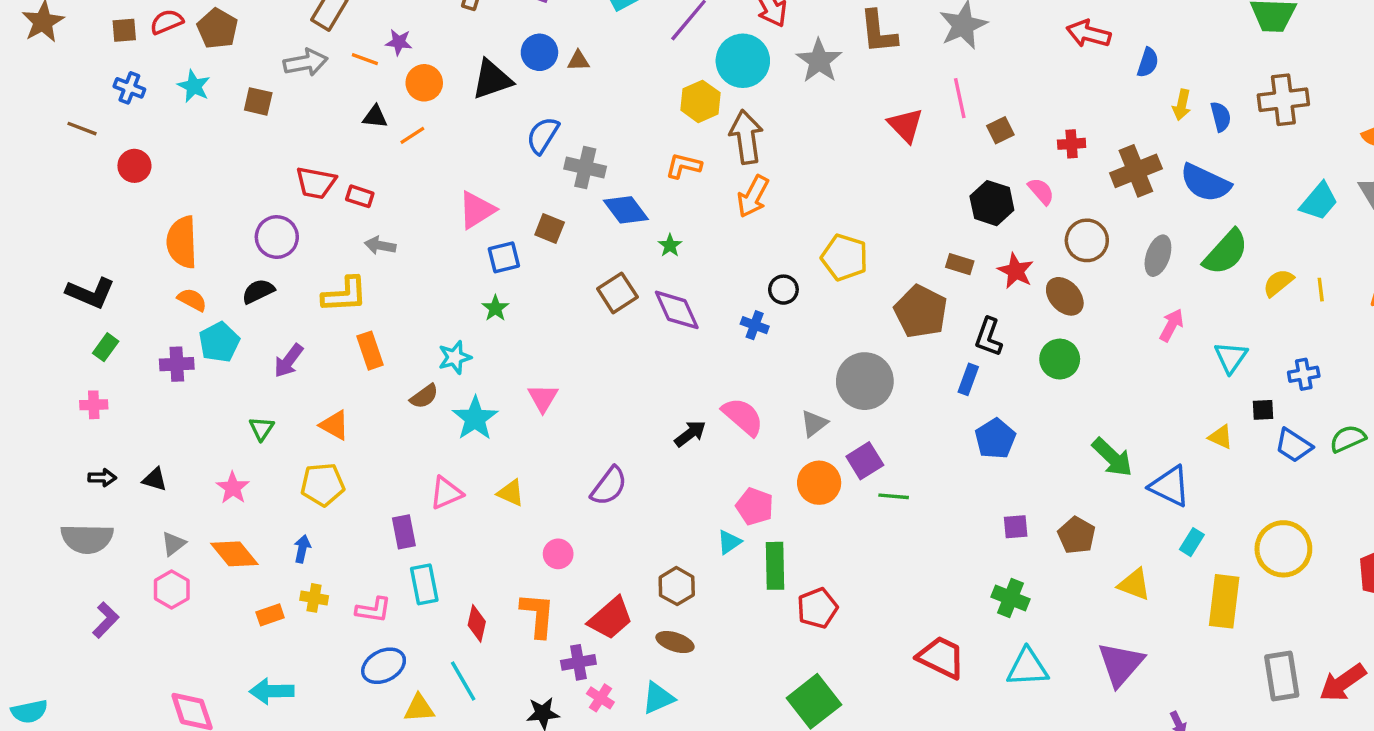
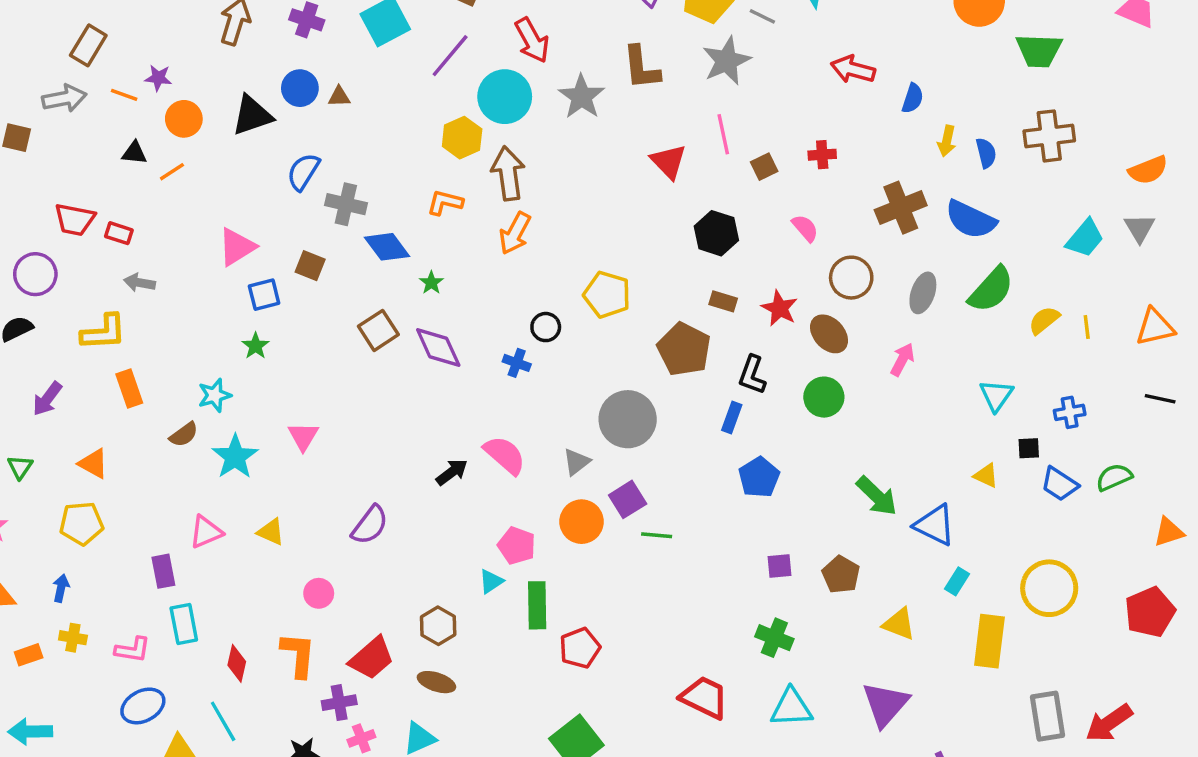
red cross: (1072, 144) -> (822, 155), moved
black hexagon: (992, 203) -> (716, 233), moved
pink arrow: (1172, 325) -> (902, 359), moved
pink cross: (600, 698) -> (361, 738), turned 36

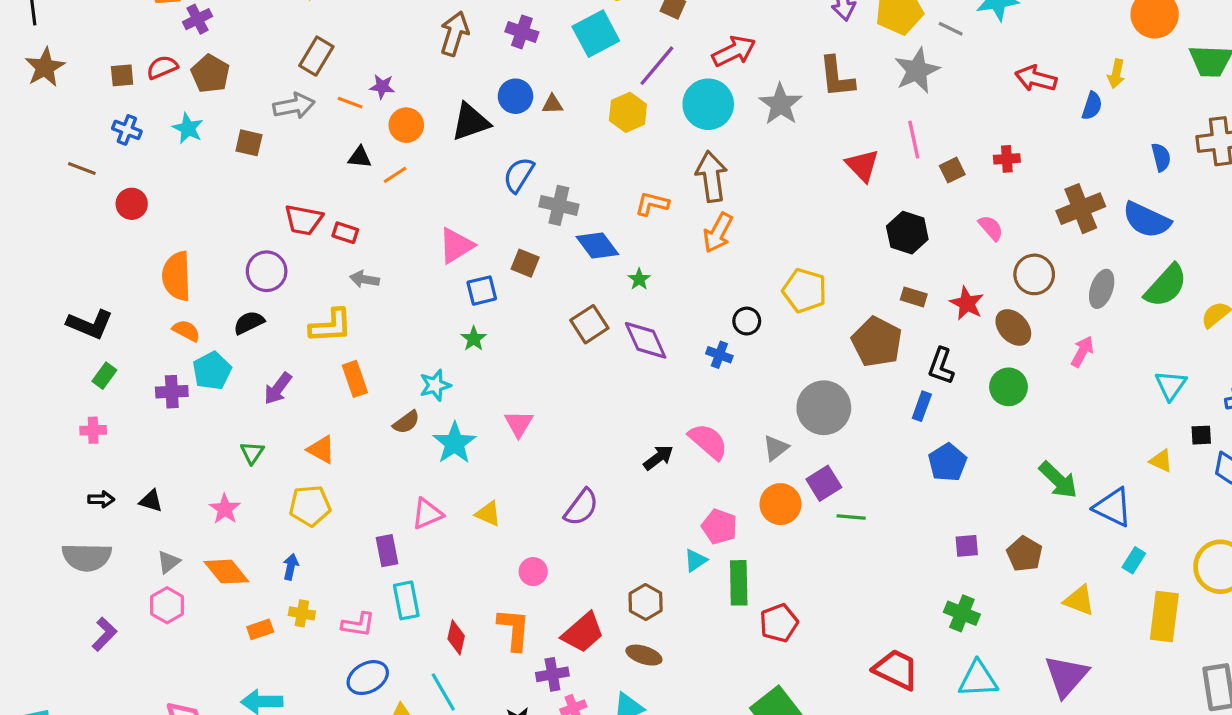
red arrow: (532, 40) -> (734, 51), turned -87
yellow hexagon: (462, 138) -> (628, 112), moved
yellow arrow: (947, 141) -> (1116, 74), moved

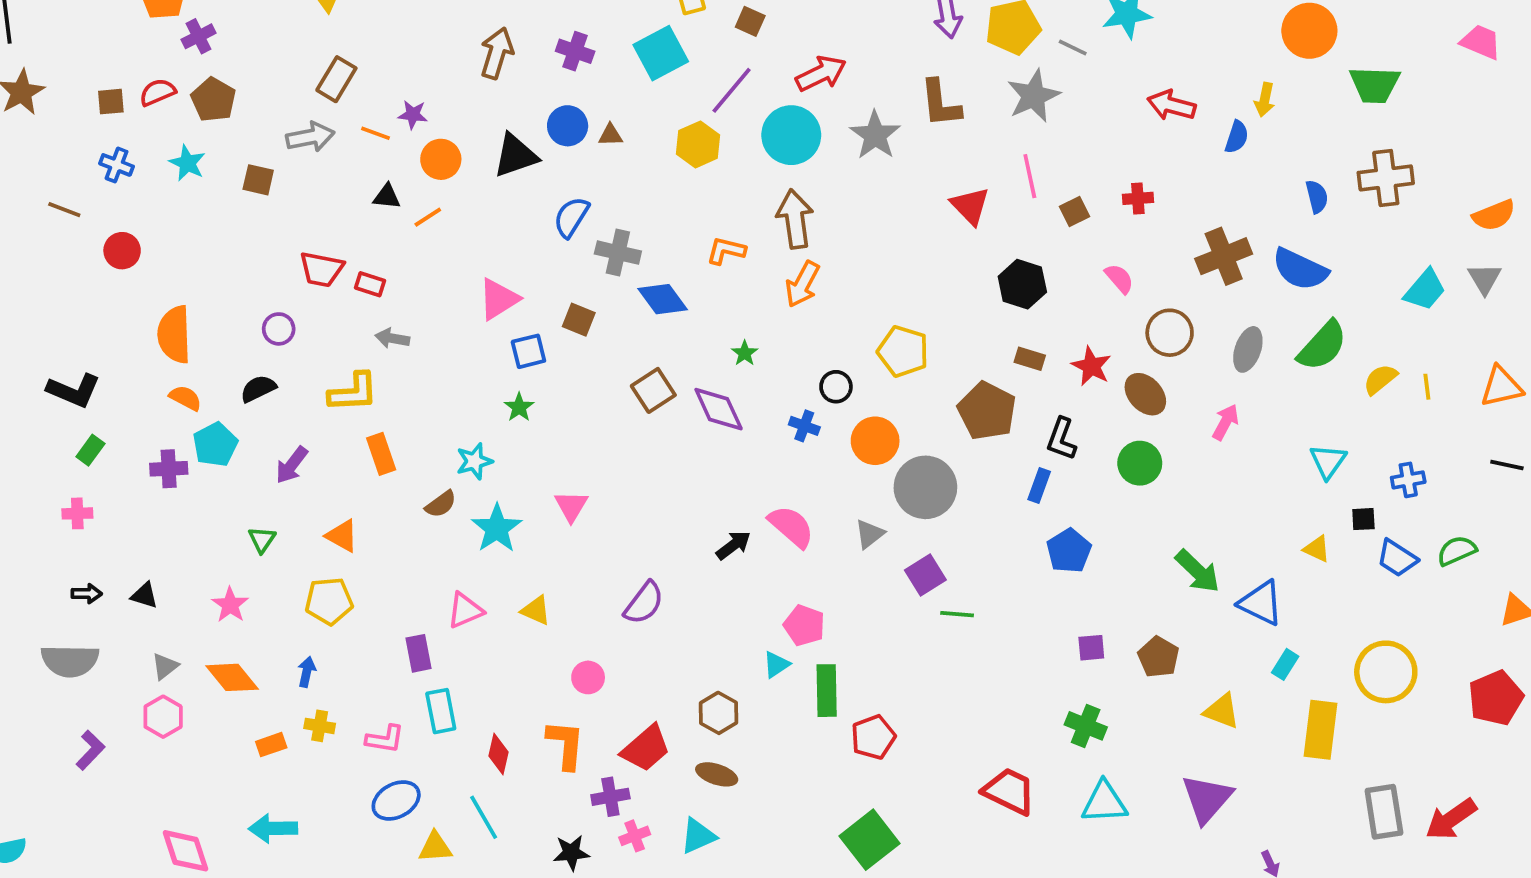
purple circle: (267, 271) -> (279, 329), size x0.7
green star: (639, 279) -> (745, 353), moved
orange circle: (780, 504) -> (875, 441), moved

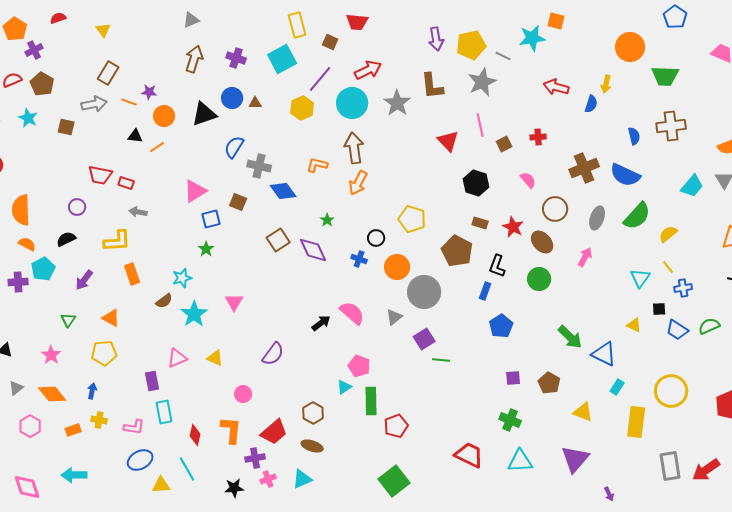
yellow line: (1427, 387) -> (668, 267), moved, turned -32
pink hexagon: (163, 717) -> (30, 426), moved

